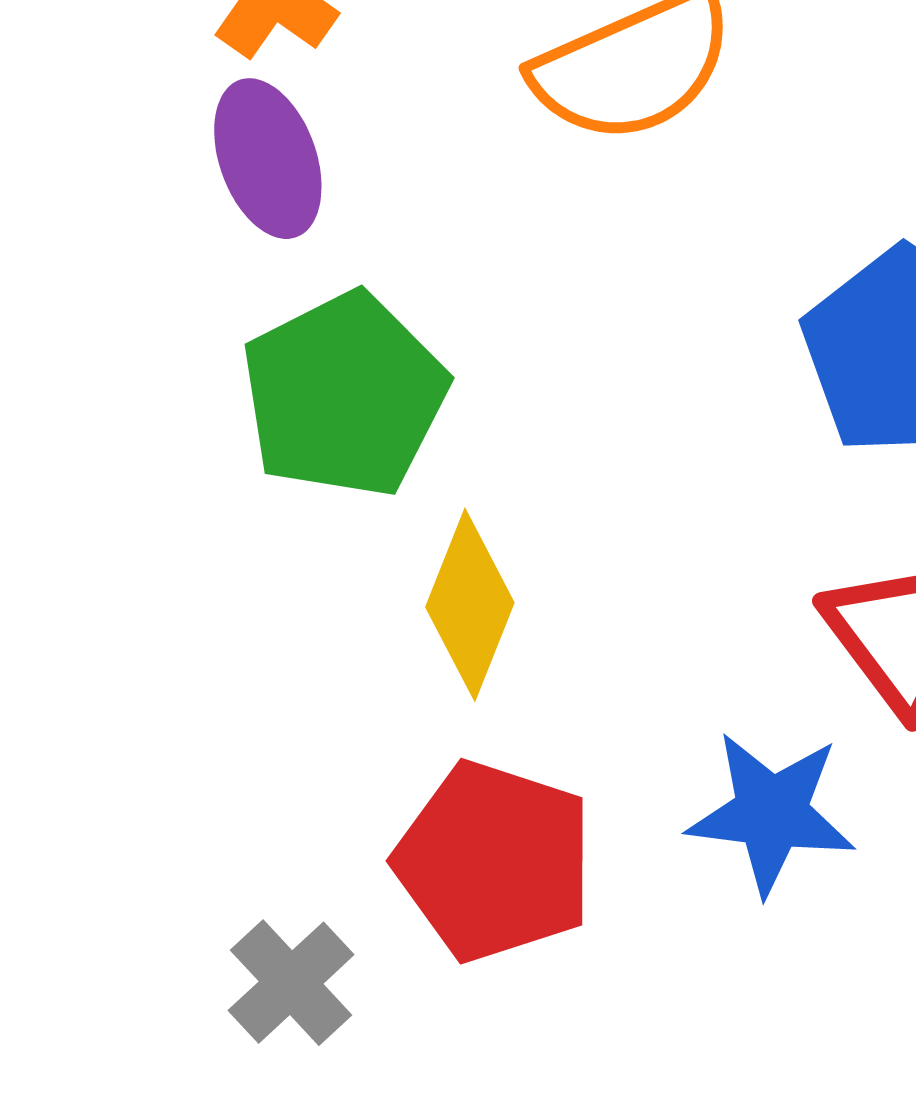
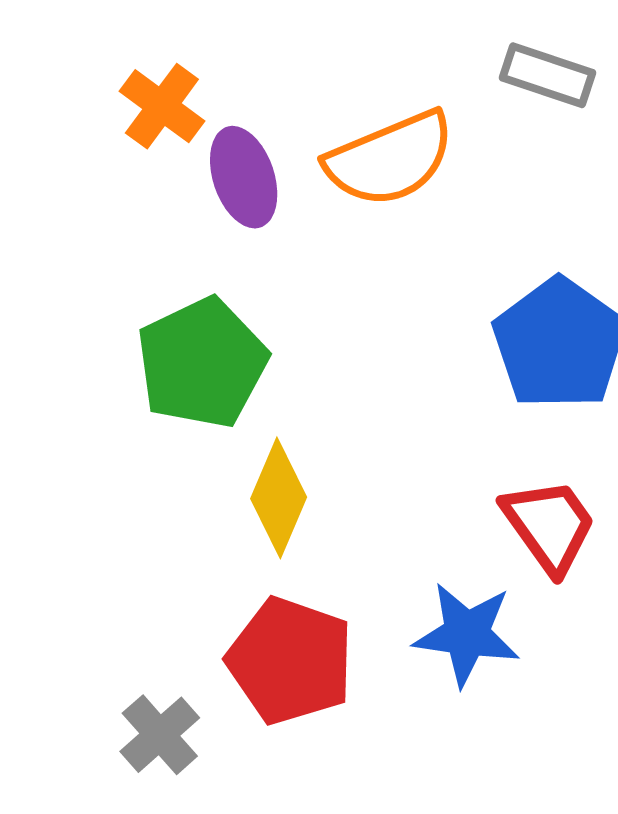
purple ellipse: (268, 159) -> (244, 177), moved

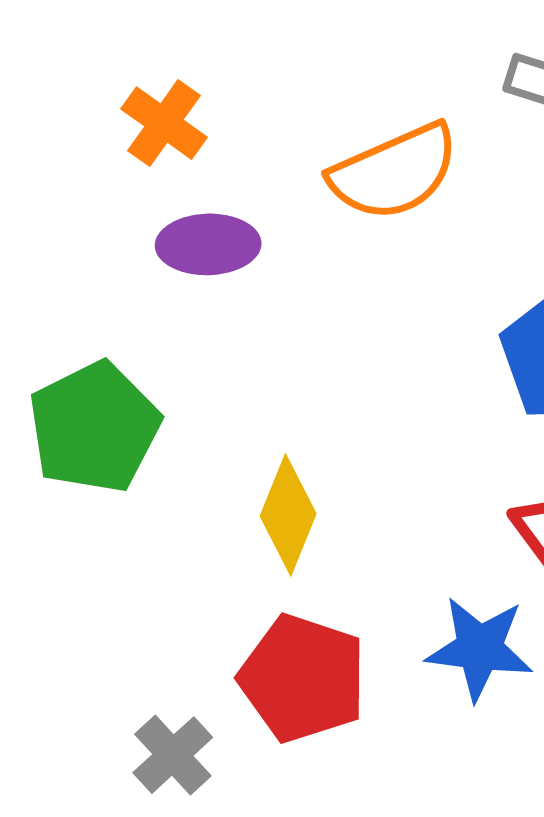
purple ellipse: (244, 177) -> (208, 244), moved, turned -72
green pentagon: (202, 363) -> (94, 427), moved

